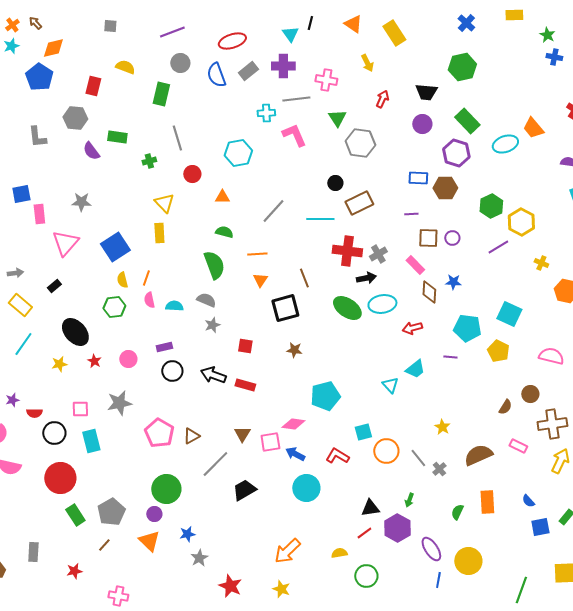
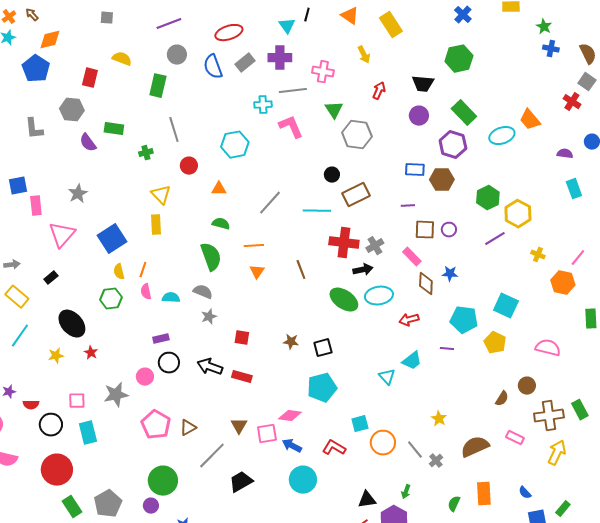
gray star: (81, 202) -> (78, 194), turned -30
black square: (285, 308) -> (323, 348), moved, size x0.7
pink circle: (128, 359) -> (145, 377), moved

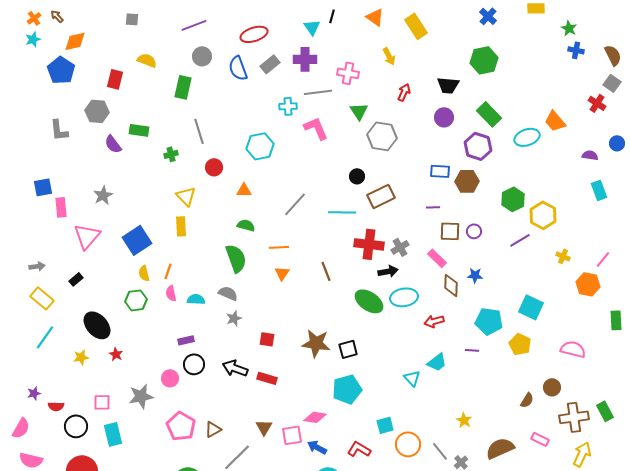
brown star: (291, 342) -> (316, 343), size x1.8

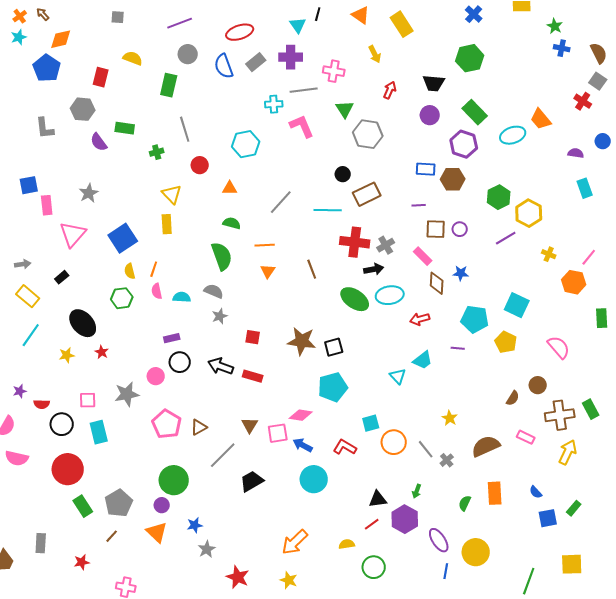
pink semicircle: (573, 349) -> (559, 347), turned 35

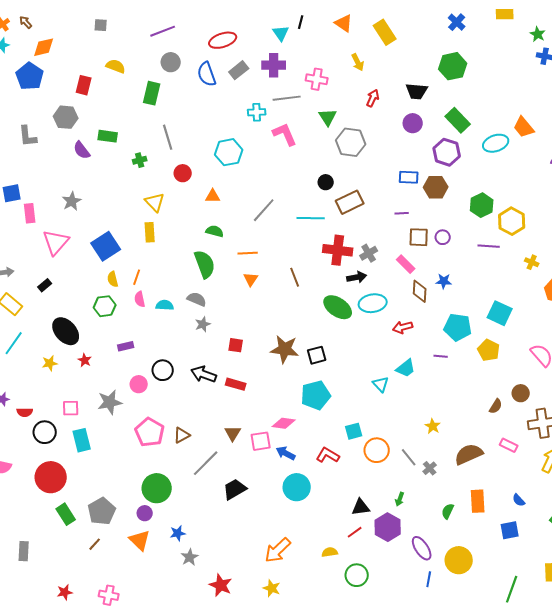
purple line: (506, 238) -> (489, 246), turned 35
purple rectangle: (172, 338) -> (126, 346), moved
blue square: (548, 518) -> (510, 530), moved
red star: (82, 562) -> (65, 592), moved

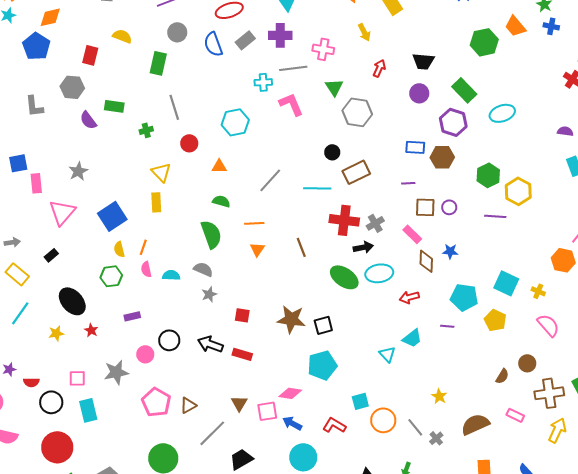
green hexagon: (453, 66) -> (484, 42), moved
orange trapezoid: (524, 127) -> (515, 26), moved
yellow cross: (532, 262) -> (538, 291), moved

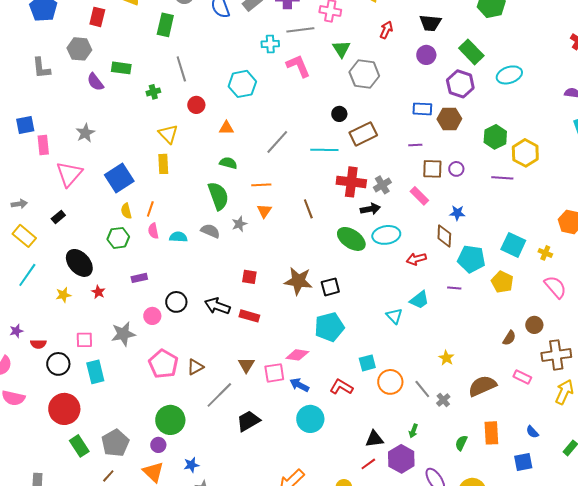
brown diamond: (426, 261) -> (444, 236), moved
gray star: (209, 294) -> (239, 224), moved

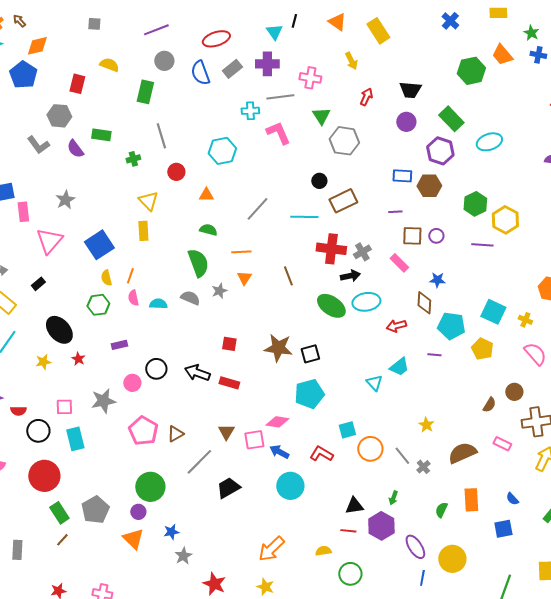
gray L-shape: (41, 68) -> (38, 145), moved, turned -30
red line: (368, 464) -> (348, 531), turned 42
brown line: (108, 476) -> (62, 540), moved

